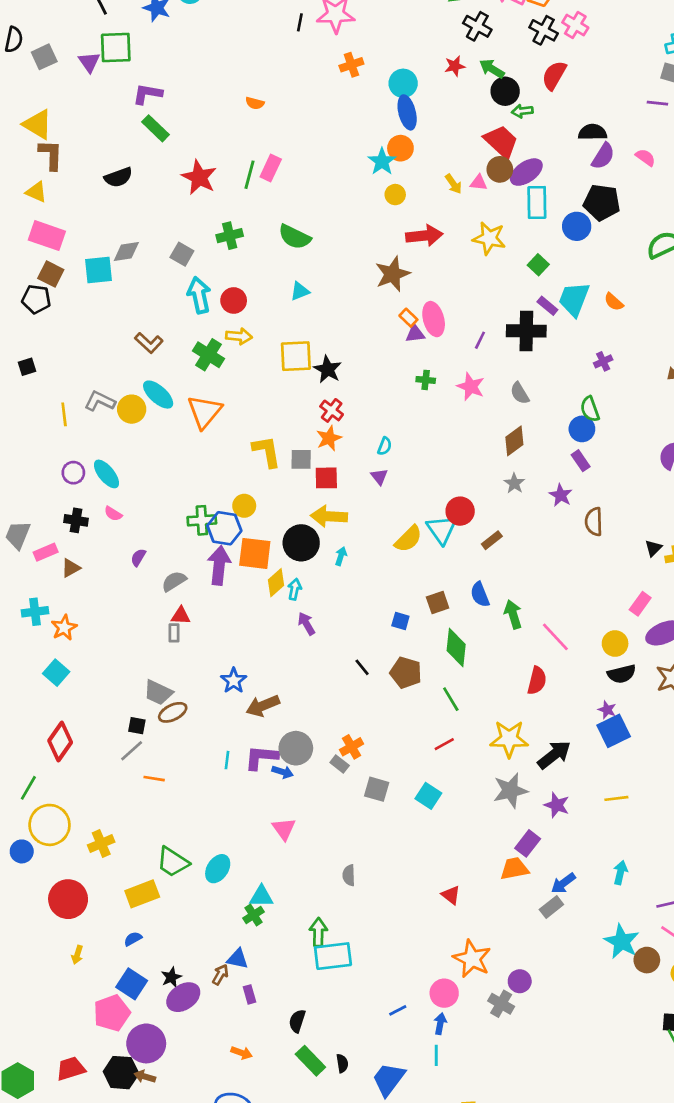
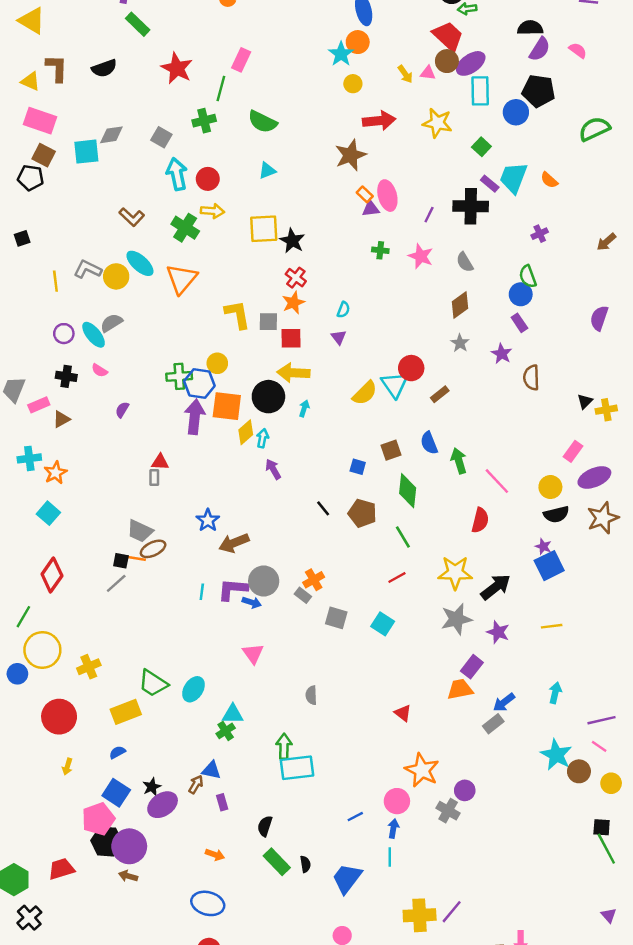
brown L-shape: (51, 155) -> (57, 68), moved
green line: (249, 175) -> (221, 88), moved
gray semicircle: (174, 581) -> (111, 323), moved
orange line: (154, 779) -> (136, 558), moved
black hexagon: (121, 1073) -> (107, 842), moved

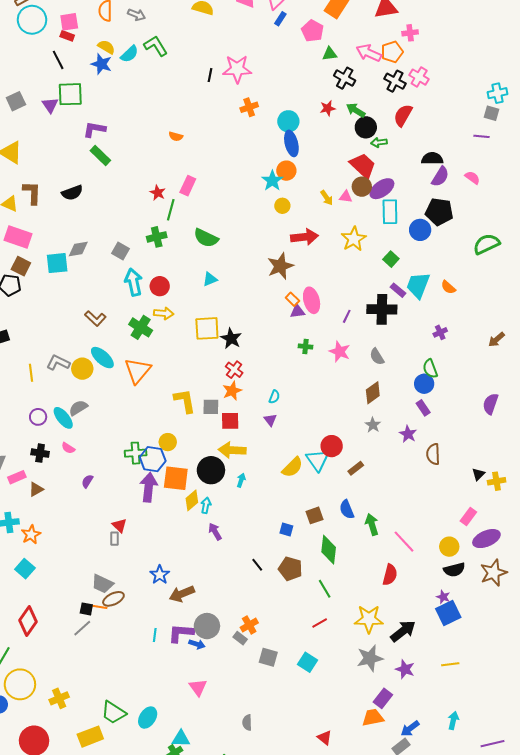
red star: (177, 68) -> (158, 193), moved, size x0.6
yellow star: (437, 123) -> (354, 239), turned 30
red triangle: (160, 462) -> (119, 525), turned 42

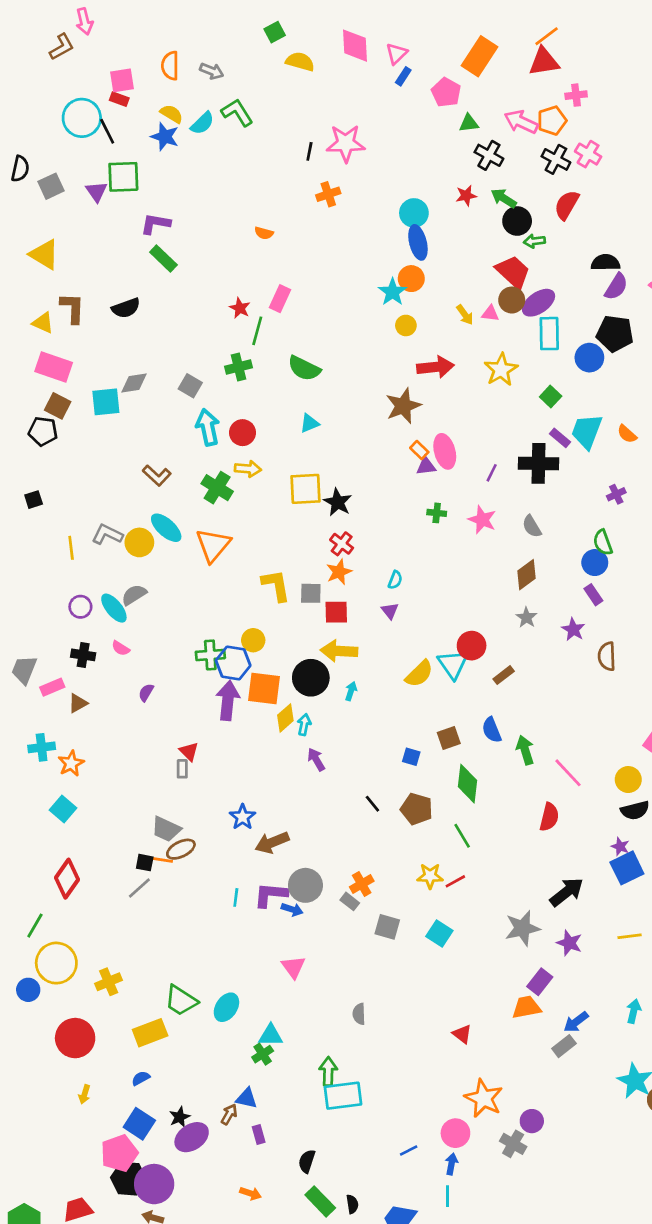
cyan circle: (32, 20) -> (82, 118), moved
orange cross: (249, 107) -> (328, 194), moved
yellow star: (369, 619) -> (430, 876), moved, size x0.7

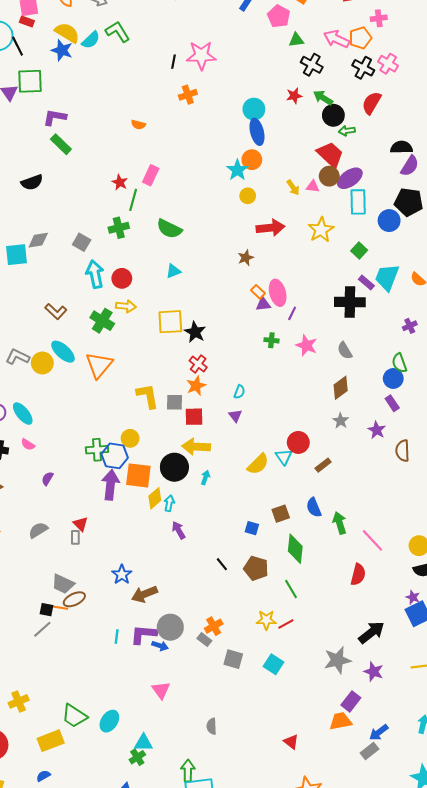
yellow semicircle: (172, 114) -> (67, 33), size x1.4
brown star: (403, 406) -> (246, 258), size x0.6
purple line: (492, 473) -> (292, 313), moved
gray semicircle: (134, 595) -> (38, 530), moved
cyan triangle: (453, 664) -> (284, 457), size x0.7

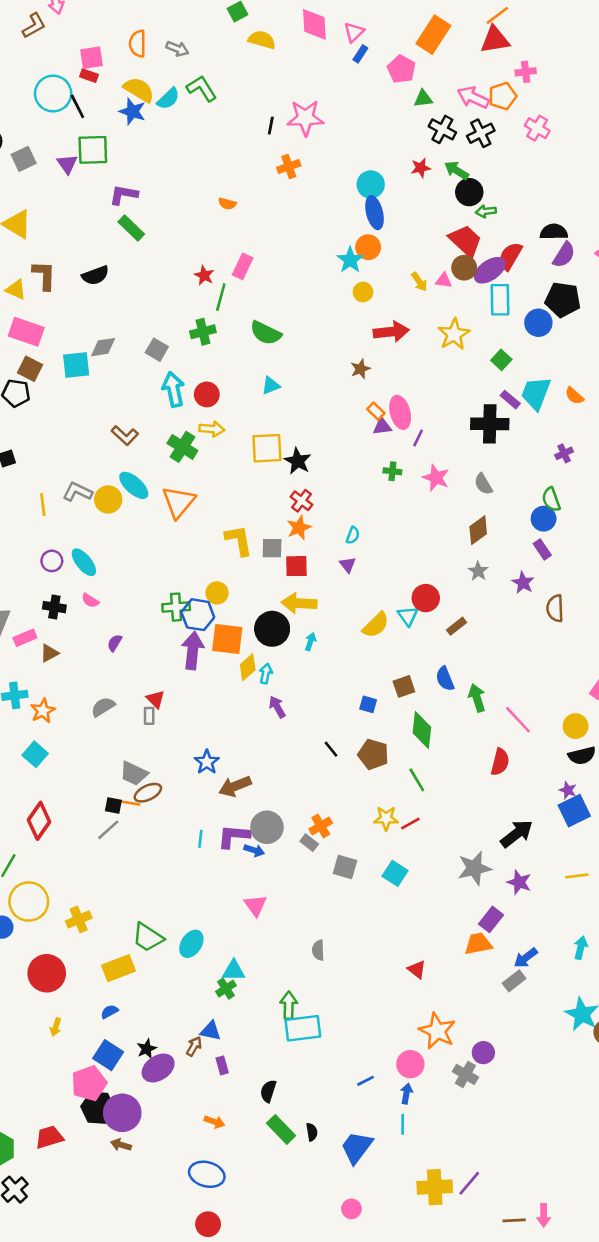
black cross: (363, 68) -> (481, 133), moved, turned 35
red semicircle: (372, 103) -> (510, 256), moved

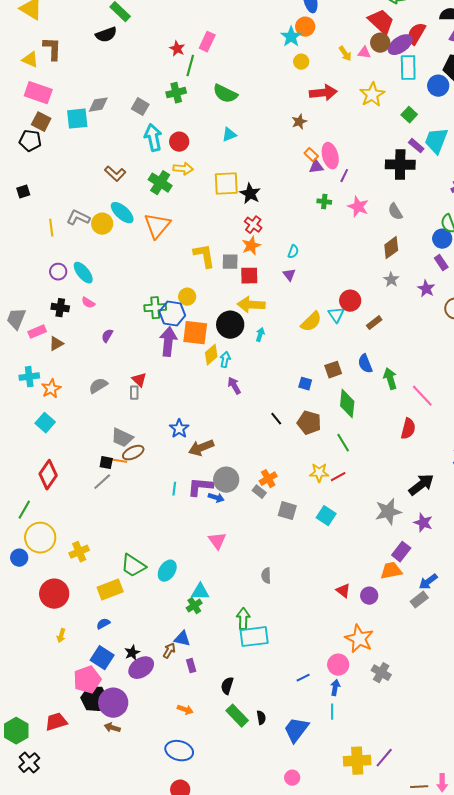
black semicircle: (95, 275) -> (106, 35), moved
purple circle: (483, 1053) -> (369, 596), moved

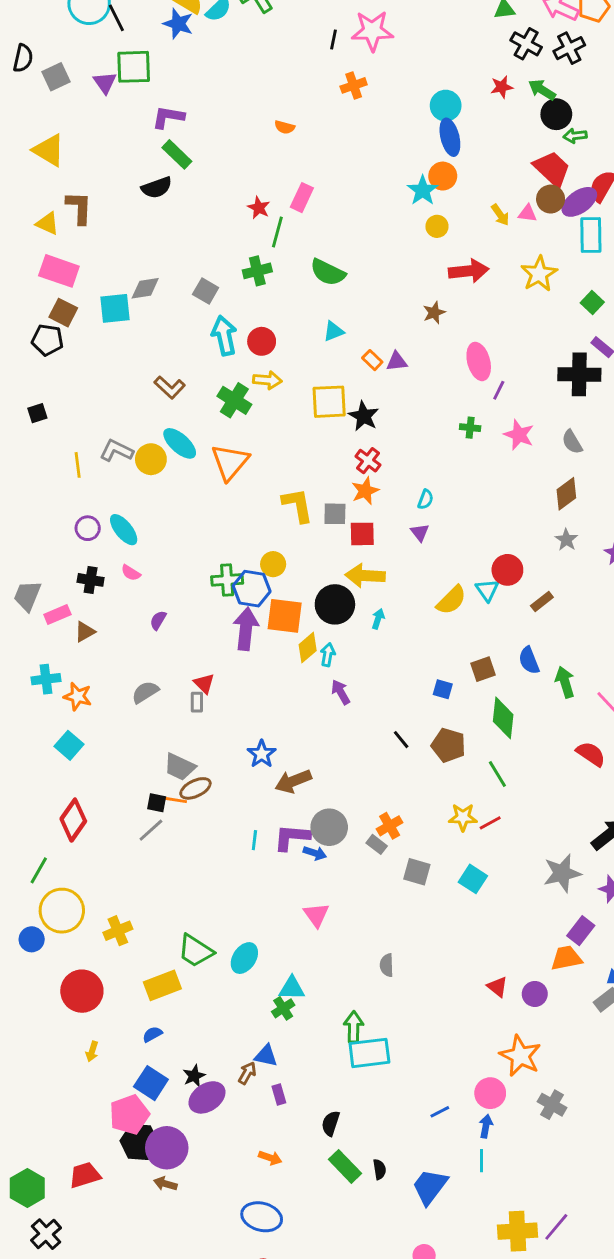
orange rectangle: (311, 155) -> (372, 360), moved
purple triangle: (316, 167) -> (397, 361), moved
orange star: (51, 389) -> (78, 696), turned -30
red semicircle: (408, 429) -> (591, 754), turned -70

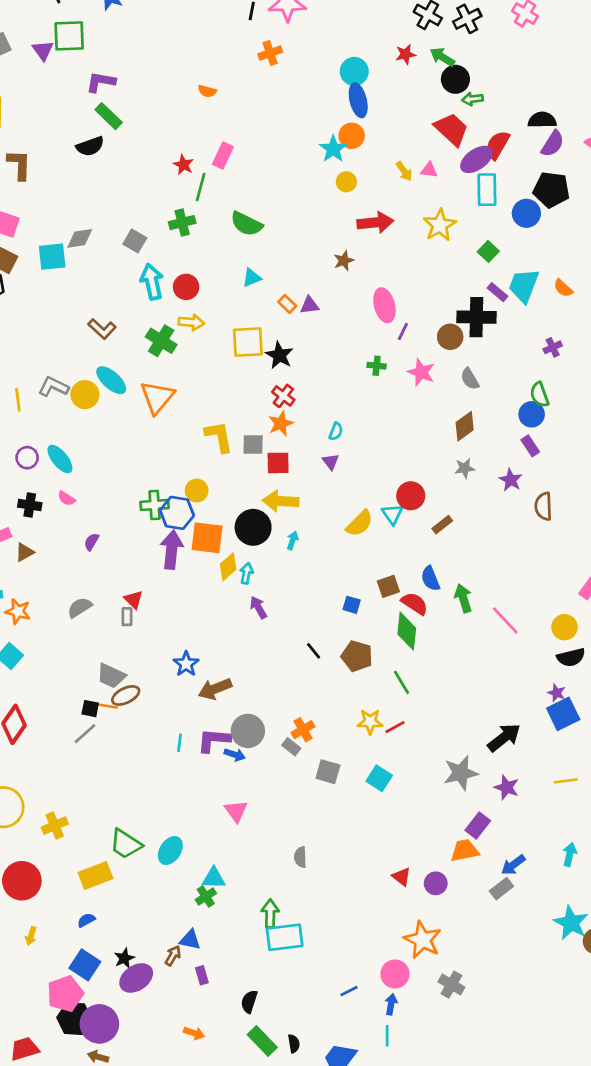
brown circle: (551, 199) -> (450, 337), moved
gray star: (566, 540) -> (465, 468), turned 30
red semicircle: (591, 754) -> (415, 604), moved

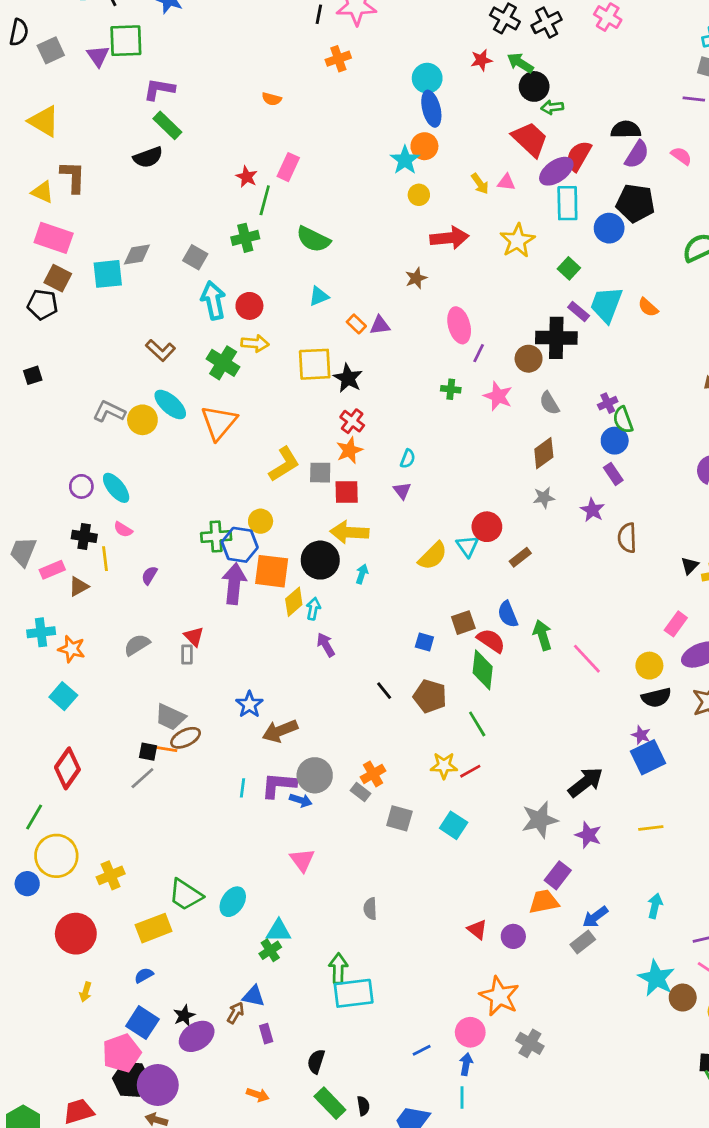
purple cross: (553, 347) -> (608, 403), moved
yellow line: (18, 400) -> (105, 559), moved
yellow L-shape: (219, 437) -> (284, 464), turned 68

